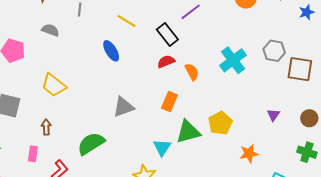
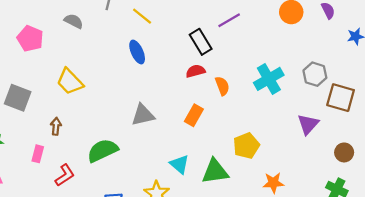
yellow line: (127, 21) -> (142, 16), moved
purple triangle: (273, 115) -> (308, 124), moved, size x1.5
green triangle: (188, 132) -> (215, 171), moved
cyan triangle: (162, 147) -> (179, 164), turned -30

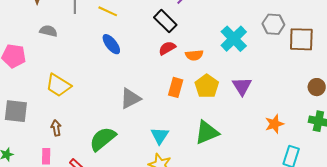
orange semicircle: (222, 86) -> (194, 55), turned 120
purple triangle: (308, 124) -> (242, 86), moved
yellow pentagon: (246, 146) -> (207, 86), moved
cyan triangle: (179, 164) -> (160, 136), moved, turned 36
orange star: (273, 183) -> (274, 124), moved

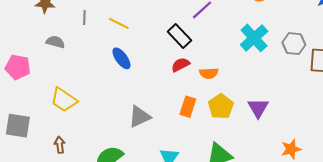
cyan cross: (234, 39) -> (254, 38), moved

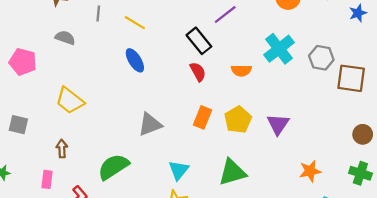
red semicircle: (180, 65) -> (198, 72), turned 84
orange semicircle: (209, 73) -> (241, 70), moved
gray square: (18, 126) -> (18, 125), size x0.7

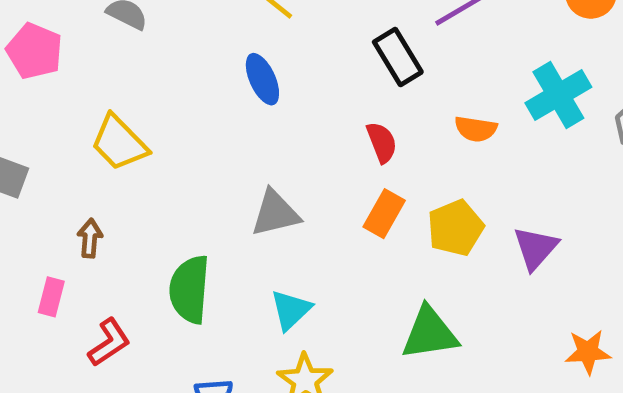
red semicircle: (198, 72) -> (382, 142), moved
green semicircle: (113, 167) -> (189, 289), turned -60
cyan triangle: (179, 170) -> (291, 310), moved

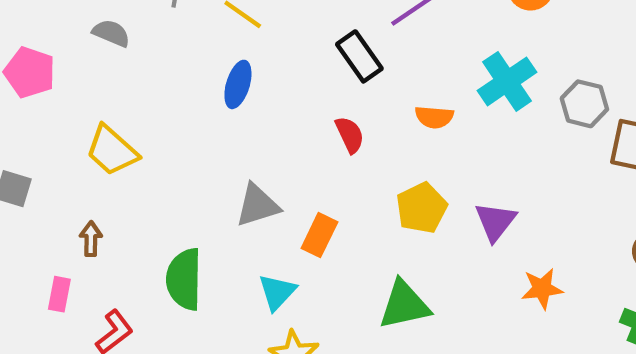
blue ellipse: (262, 79) -> (238, 84), turned 45
orange rectangle: (384, 214) -> (319, 235), moved
orange star: (588, 352) -> (542, 289), moved

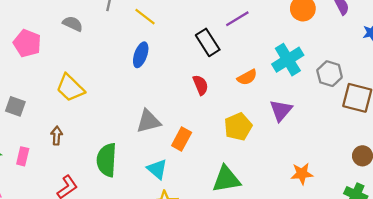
orange semicircle: (434, 117) -> (247, 77), turned -36
purple triangle: (495, 221) -> (281, 110), moved
cyan triangle: (277, 292) -> (157, 169), turned -35
pink rectangle: (59, 294) -> (23, 156), moved

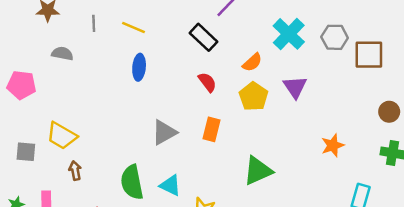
yellow trapezoid: (70, 88) -> (62, 136), moved
yellow pentagon: (238, 127) -> (253, 97), moved
orange rectangle: (182, 139) -> (212, 129), moved
cyan triangle: (157, 169) -> (170, 185), moved

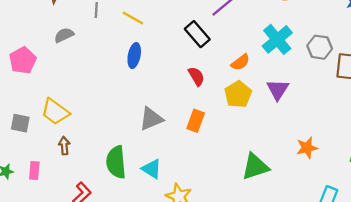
gray semicircle: (62, 54) -> (64, 35), turned -42
pink pentagon: (21, 85) -> (23, 60), turned 30
green triangle: (258, 171) -> (255, 167), moved

